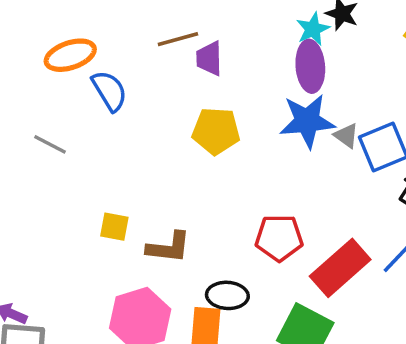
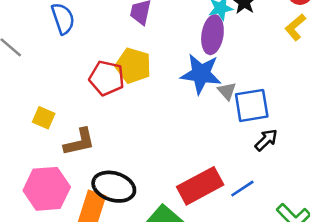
red pentagon: (279, 238) -> (107, 78), moved
brown L-shape: (169, 247) -> (79, 142), turned -32
black ellipse: (227, 295) -> (114, 187), size x1.4

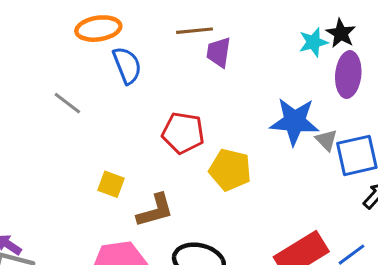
purple ellipse: (212, 35) -> (348, 75), moved
yellow pentagon: (133, 66) -> (230, 170), moved

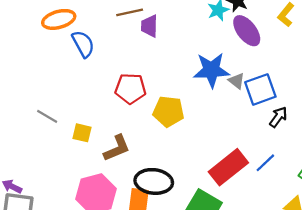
purple ellipse: (348, 75) -> (247, 31), turned -36
gray line: (67, 103) -> (47, 116), moved

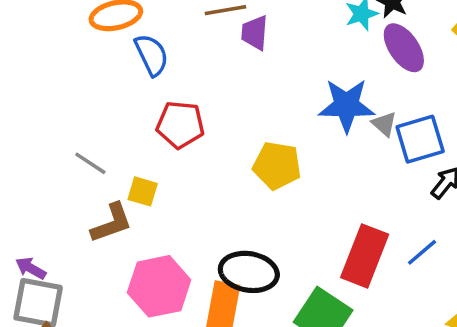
red pentagon: (130, 89) -> (180, 125), moved
brown L-shape: (117, 148) -> (112, 223), moved
red rectangle: (228, 167) -> (365, 256), turned -33

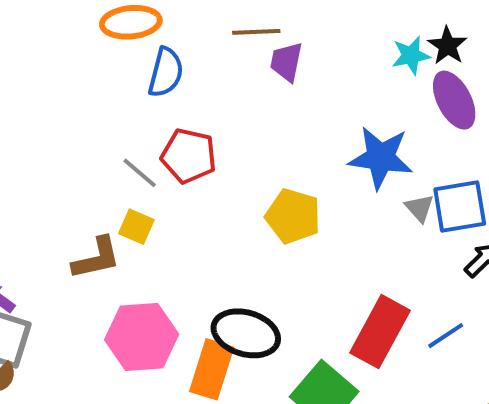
blue semicircle: (151, 55) -> (166, 72), turned 33
gray triangle: (384, 124) -> (420, 208), moved
gray line: (90, 163) -> (140, 173), moved

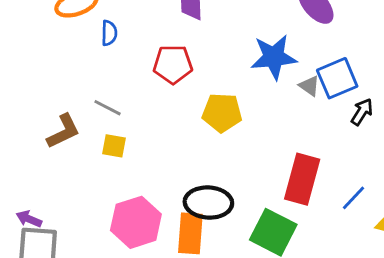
blue semicircle: (166, 72) -> (109, 33), size x0.7
red pentagon: (189, 156) -> (173, 64), moved
brown L-shape: (96, 258) -> (63, 131), moved
blue line: (446, 336) -> (353, 198), moved

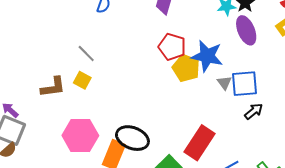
red pentagon: (173, 64) -> (172, 47), moved
yellow pentagon: (222, 113) -> (186, 68), moved
brown L-shape: (63, 131) -> (53, 87), moved

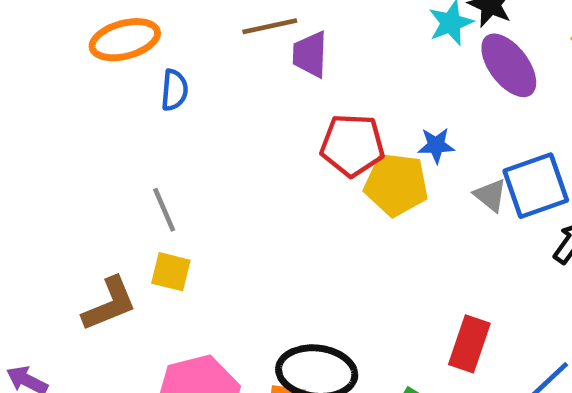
gray line: (86, 54) -> (164, 210), turned 36
blue star: (207, 56) -> (436, 145), size x0.5
red rectangle: (199, 143) -> (469, 344), size x0.7

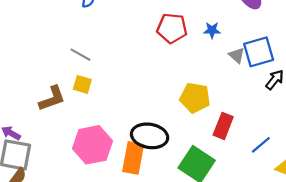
yellow pentagon: (396, 185) -> (195, 98), moved
gray line: (164, 210) -> (80, 55), turned -40

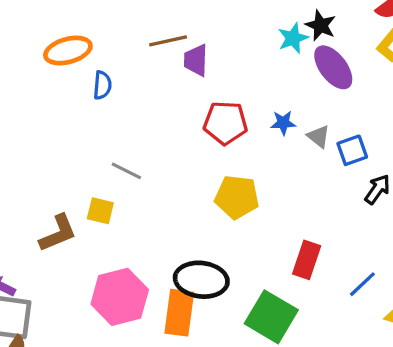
blue square: (259, 52) -> (352, 150), size x0.7
gray line: (80, 55) -> (126, 171), moved
gray triangle: (237, 55) -> (319, 136), moved
yellow pentagon: (195, 98) -> (237, 197), moved

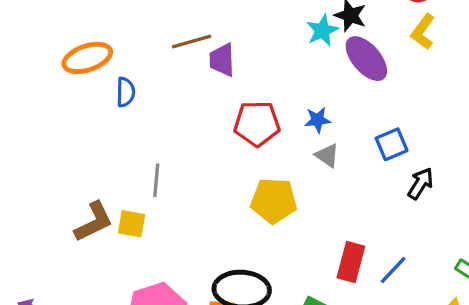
gray triangle: (319, 136) -> (327, 156), moved
gray line: (126, 171) -> (156, 180), turned 72
brown L-shape: (58, 233) -> (94, 222), moved
blue line: (362, 284) -> (393, 270), moved

